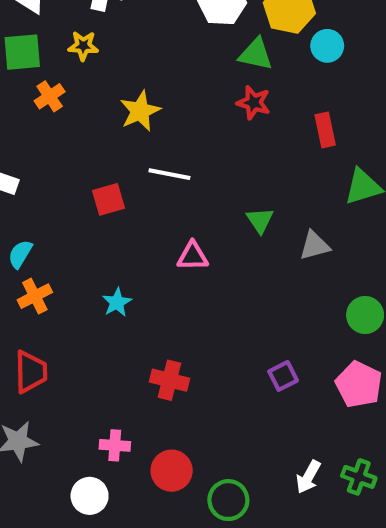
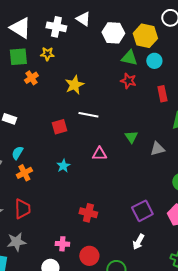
cyan circle: (327, 46) -> (154, 61), moved
cyan star: (117, 302) -> (63, 166), moved
purple square: (283, 376) -> (142, 211), size x1.5
white arrow: (308, 477) -> (138, 242), moved

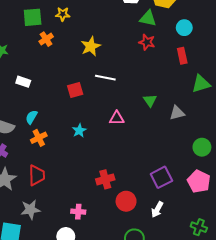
cyan circle: (154, 61) -> (184, 28), moved
red cross: (88, 213) -> (105, 179), turned -30
red circle: (89, 256) -> (126, 201), moved

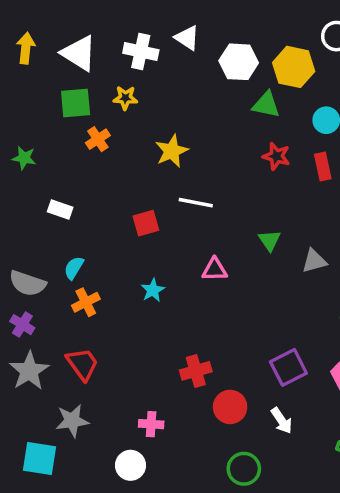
red star: (147, 42) -> (276, 156), moved
red trapezoid: (37, 175) -> (82, 364), turned -35
white arrow: (157, 210) -> (282, 421), turned -63

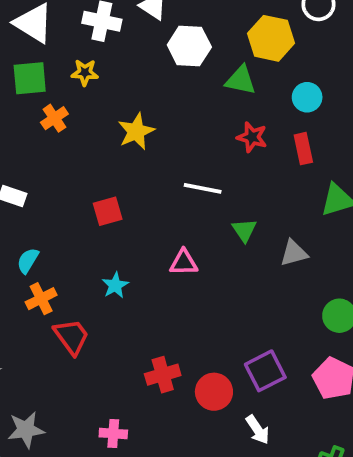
white hexagon: (239, 62) -> (189, 46), moved
white line: (196, 203) -> (203, 188), moved
red trapezoid: (82, 364) -> (71, 337), moved
red circle: (230, 407) -> (214, 392), moved

